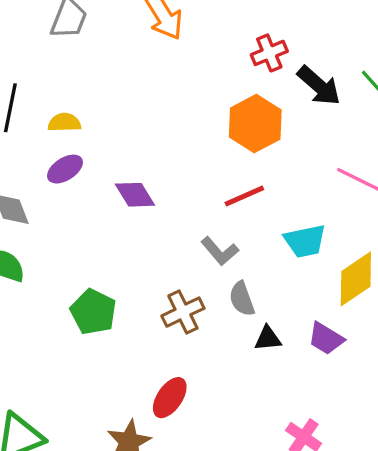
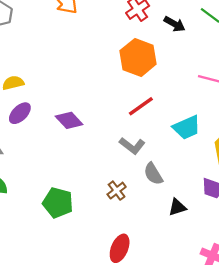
black arrow: (319, 86) -> (174, 24), size x0.7
brown cross: (183, 312) -> (117, 191), size x0.7
black triangle: (268, 338) -> (177, 207), moved

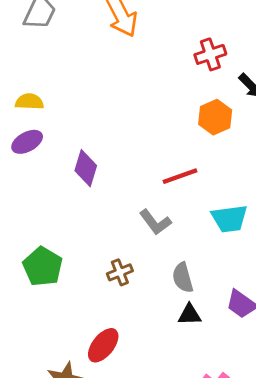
orange hexagon: (138, 57) -> (215, 117), moved, size x0.7
purple diamond: (69, 120) -> (86, 168), turned 44
gray semicircle: (153, 174) -> (183, 278), moved

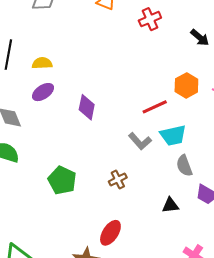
red cross: (210, 54) -> (150, 19), moved
orange hexagon: (215, 117) -> (186, 85), moved
cyan trapezoid: (229, 219) -> (173, 135), moved
gray semicircle: (183, 278) -> (184, 166), moved

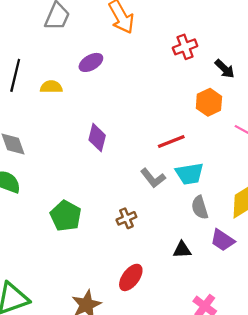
red cross: (150, 19) -> (185, 47), moved
orange hexagon: (186, 85) -> (209, 102), moved
purple ellipse: (43, 92) -> (91, 62), moved
red ellipse: (110, 233) -> (131, 277), moved

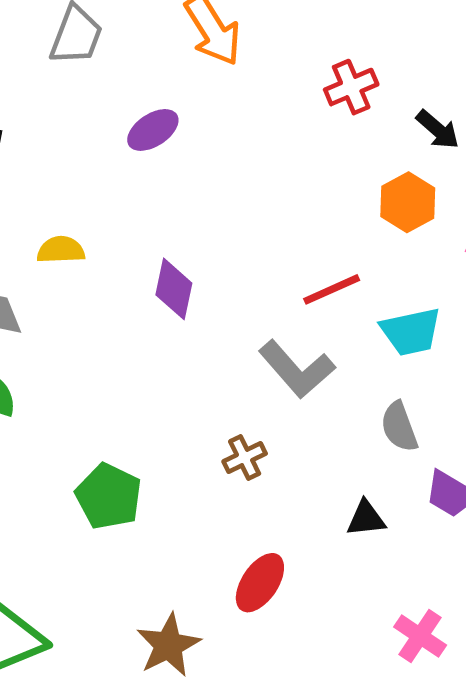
yellow semicircle: (51, 87) -> (61, 250), moved
cyan trapezoid: (190, 174) -> (411, 332), moved
gray L-shape: (153, 178) -> (297, 369), size x1.4
green pentagon: (66, 216) -> (109, 496), moved

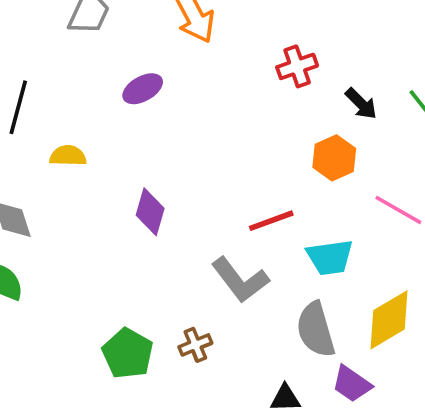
yellow semicircle: (61, 250) -> (68, 156), moved
gray semicircle: (399, 427) -> (316, 330), size x1.4
green pentagon: (109, 496) -> (128, 353), moved

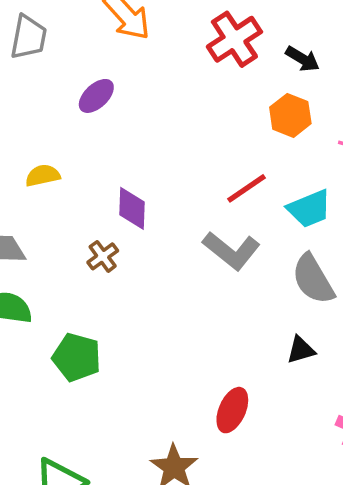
red cross: (297, 66) -> (234, 39), size x1.4
brown cross: (195, 345) -> (103, 256), moved
green pentagon: (128, 353) -> (77, 357), moved

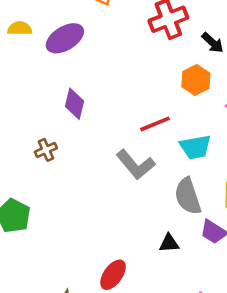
purple ellipse: (96, 96) -> (65, 38), size x1.4
yellow semicircle: (43, 175) -> (20, 28), moved
purple diamond: (132, 208) -> (75, 104), moved

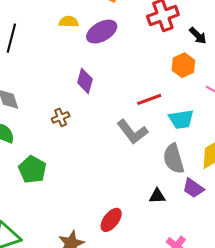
yellow semicircle: (20, 28) -> (69, 22), moved
purple ellipse: (65, 38) -> (102, 32), moved

